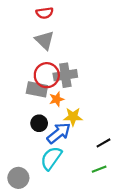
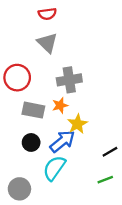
red circle: (47, 75) -> (17, 78), moved
gray rectangle: (37, 89) -> (33, 110), moved
yellow star: (73, 117) -> (77, 124), turned -30
black circle: (39, 123) -> (31, 142), moved

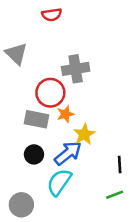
gray triangle: (47, 43) -> (16, 54), moved
red circle: (17, 78) -> (50, 93), moved
gray cross: (69, 80) -> (76, 69), moved
black line: (110, 152) -> (120, 165), turned -63

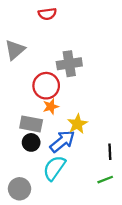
gray triangle: (16, 54) -> (15, 50), turned 35
orange star: (65, 114) -> (51, 107), moved
gray rectangle: (37, 119) -> (31, 124), moved

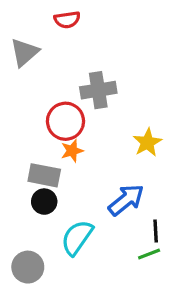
gray triangle: (15, 50) -> (25, 52), moved
yellow star: (77, 124) -> (147, 143), moved
blue arrow: (62, 141) -> (126, 200), moved
black line: (110, 152) -> (156, 231), moved

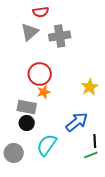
gray triangle: (25, 52) -> (30, 32), moved
gray cross: (98, 90) -> (60, 36), moved
gray circle: (28, 267) -> (14, 153), moved

